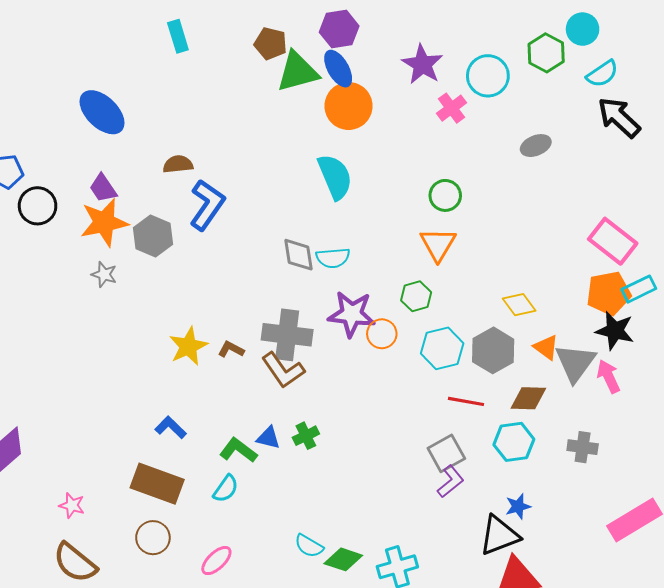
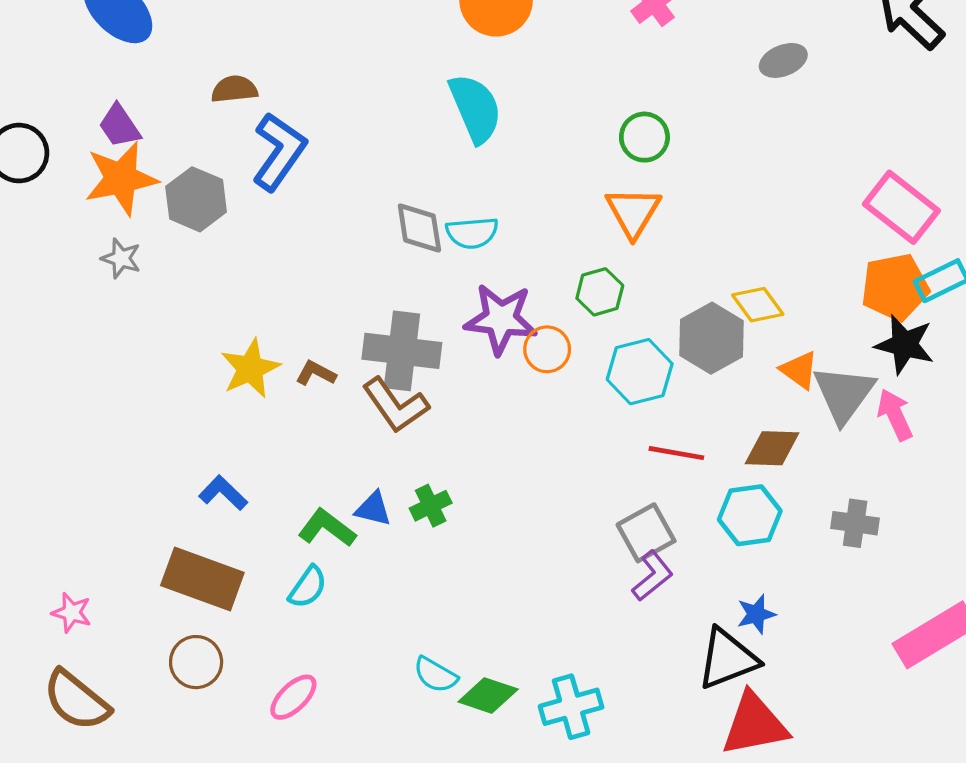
gray hexagon: (493, 350) -> (711, 338), moved

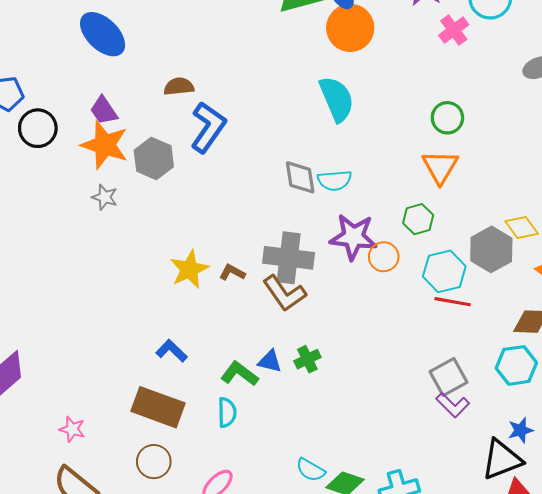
orange star: (121, 179) -> (105, 145), turned 30
red line: (676, 453) -> (453, 302), moved
purple L-shape: (652, 576) -> (453, 405), turned 84
cyan semicircle: (308, 587) -> (227, 412), turned -36

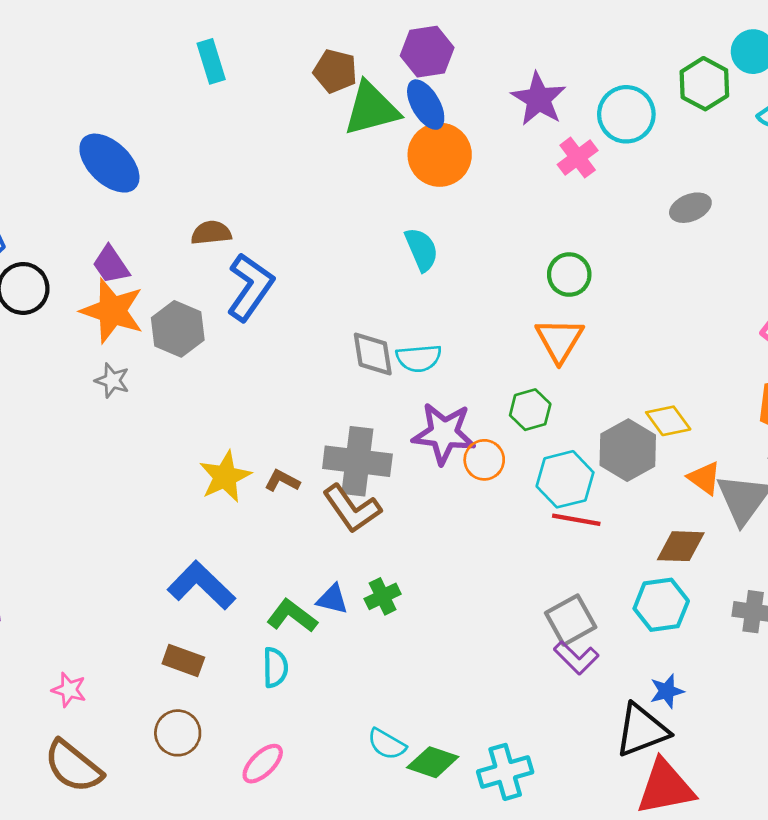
cyan semicircle: (337, 99) -> (422, 249), size x0.7
blue L-shape: (172, 351) -> (201, 585), size x1.6
brown rectangle: (158, 407) -> (183, 660), size x0.6

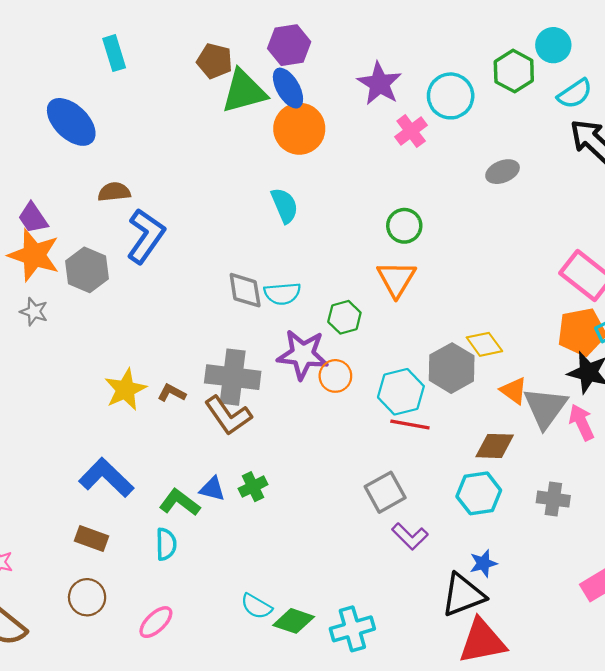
blue ellipse: (109, 163) -> (71, 122), moved
green hexagon: (530, 410) -> (344, 317), moved
gray square: (571, 620) -> (385, 492), moved

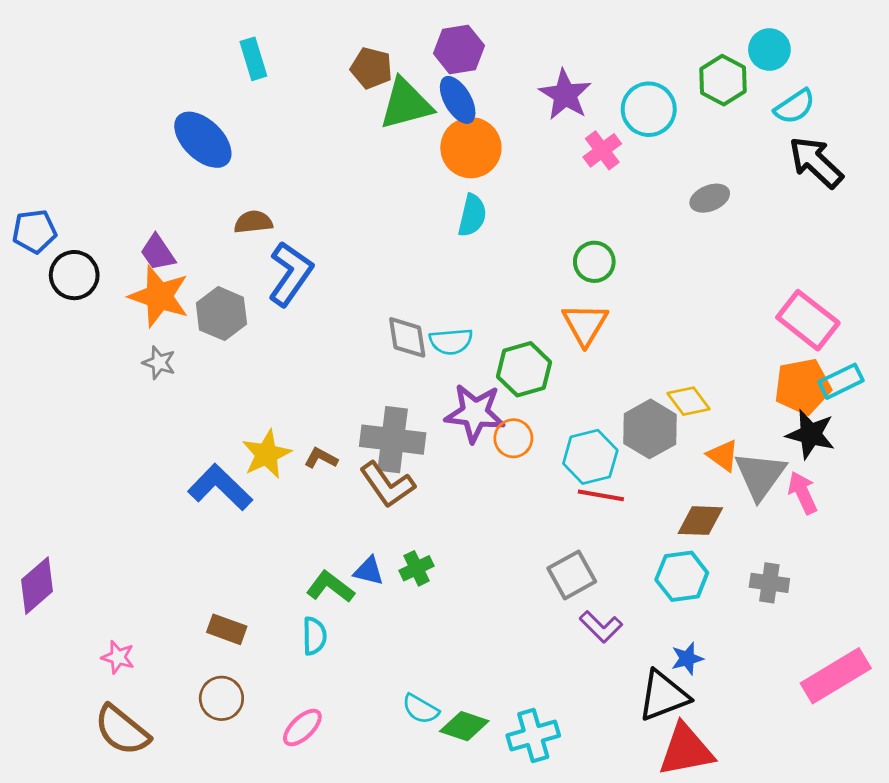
cyan semicircle: (285, 205) -> (472, 215), moved, turned 36
green hexagon: (344, 317) -> (524, 369), size x1.4
blue L-shape: (106, 478) -> (220, 487), moved

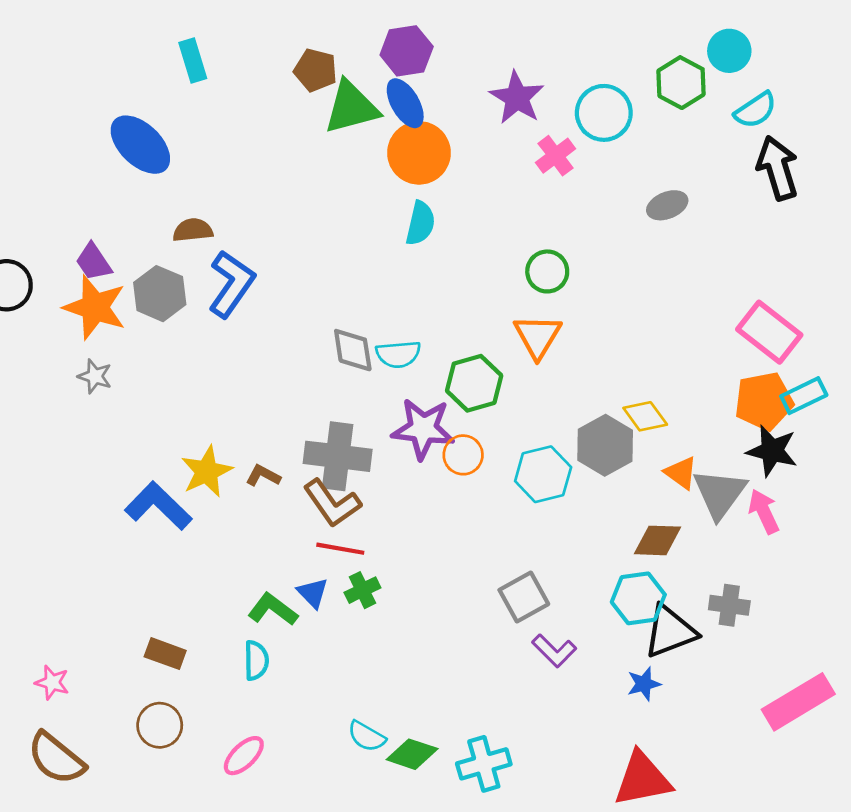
black arrow: (816, 162) -> (778, 168), turned 30
gray hexagon: (221, 314) -> (160, 294), moved
red line: (601, 495) -> (340, 549), moved
blue triangle: (369, 571) -> (313, 593), turned 32
black triangle: (663, 696) -> (670, 631), moved

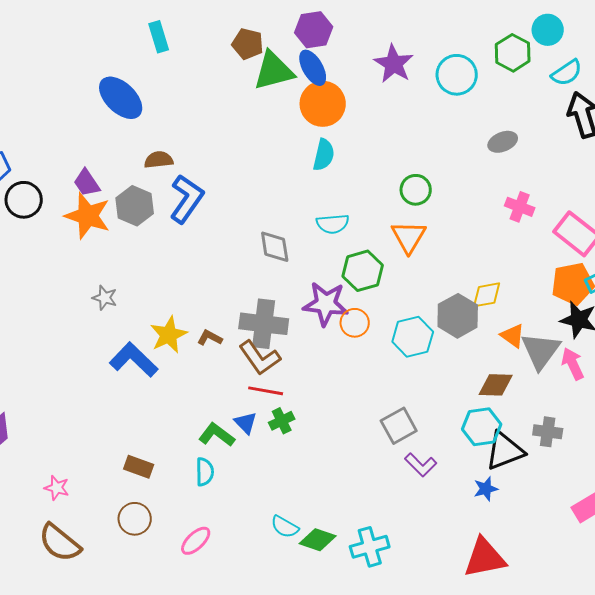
pink cross: (556, 156) -> (520, 207), moved, turned -32
cyan semicircle: (398, 354) -> (333, 224), moved
gray star: (95, 376) -> (105, 298), moved
yellow diamond: (645, 416) -> (487, 295), turned -64

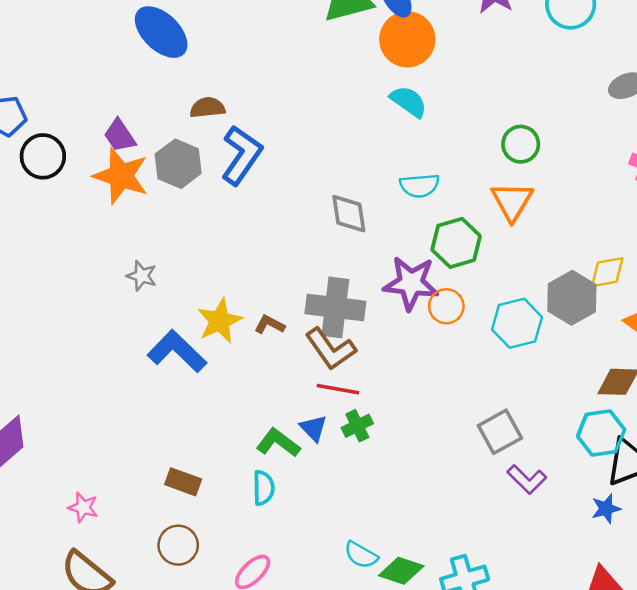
cyan semicircle: (324, 155) -> (409, 102), turned -68

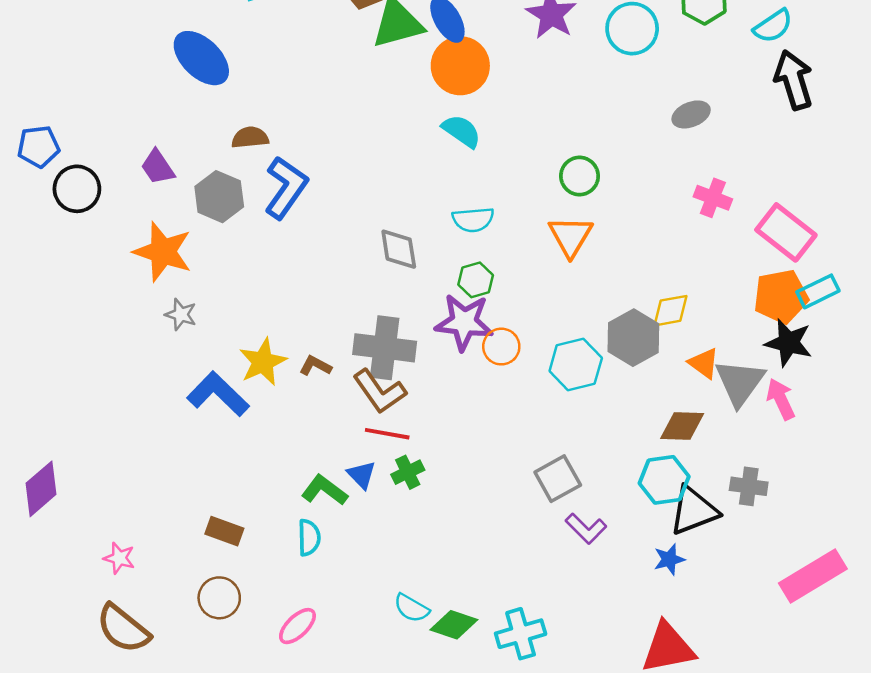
orange star: (121, 176) -> (163, 252), moved
green hexagon: (456, 243) -> (476, 280), moved, size x0.7

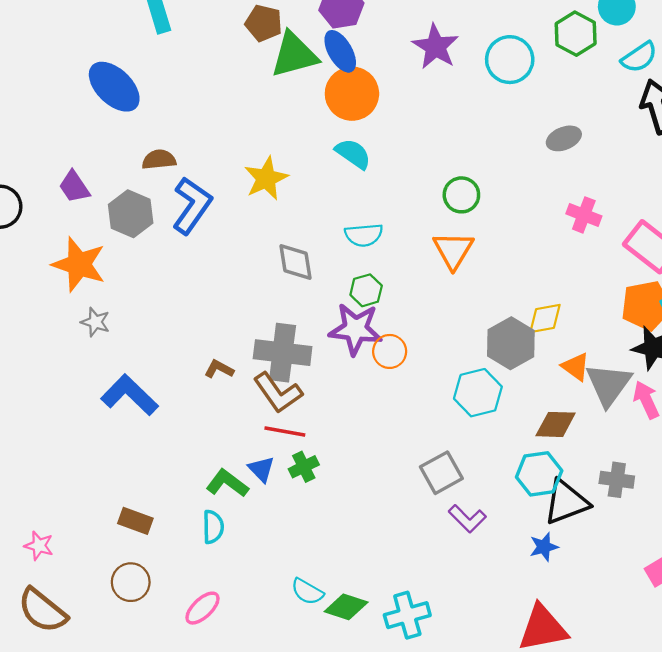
yellow star: (263, 362) -> (266, 178), moved
cyan hexagon: (576, 364) -> (478, 393), moved

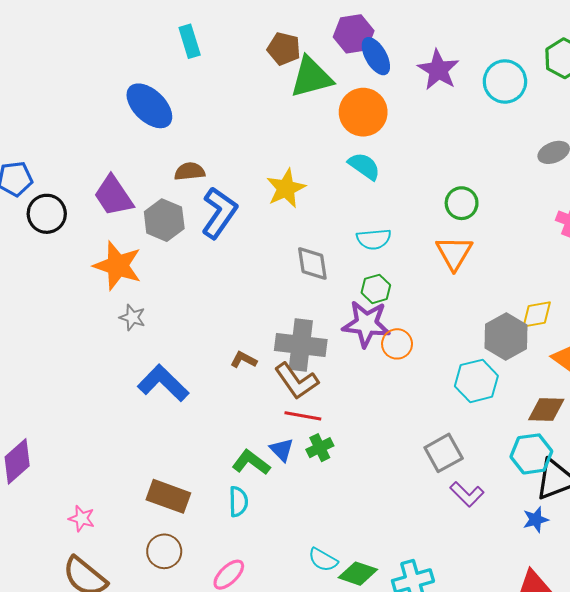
blue ellipse: (340, 51) -> (376, 56), moved
purple trapezoid: (74, 187) -> (113, 196), size x1.4
brown rectangle: (135, 521) -> (168, 496), size x1.4

